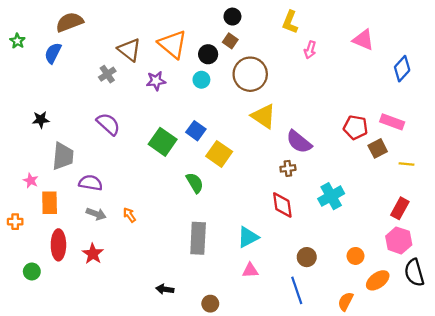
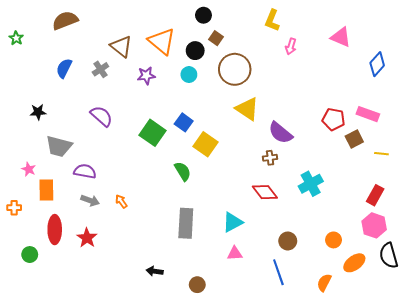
black circle: (232, 17) -> (203, 15), moved
blue semicircle: (53, 53) -> (64, 68), moved
gray trapezoid: (63, 156) -> (59, 146), turned 100
red diamond: (282, 205) -> (265, 192), turned -30

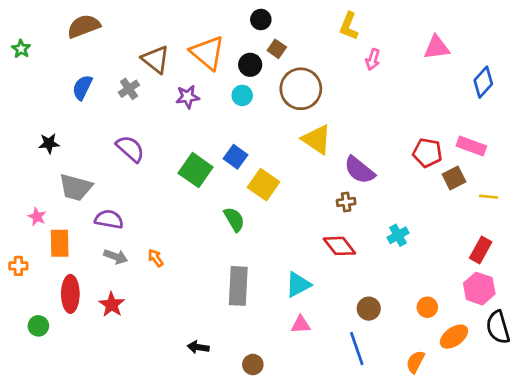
pink triangle: (341, 37) -> (437, 47), turned -30
cyan cross: (311, 184) -> (398, 235), size x0.7

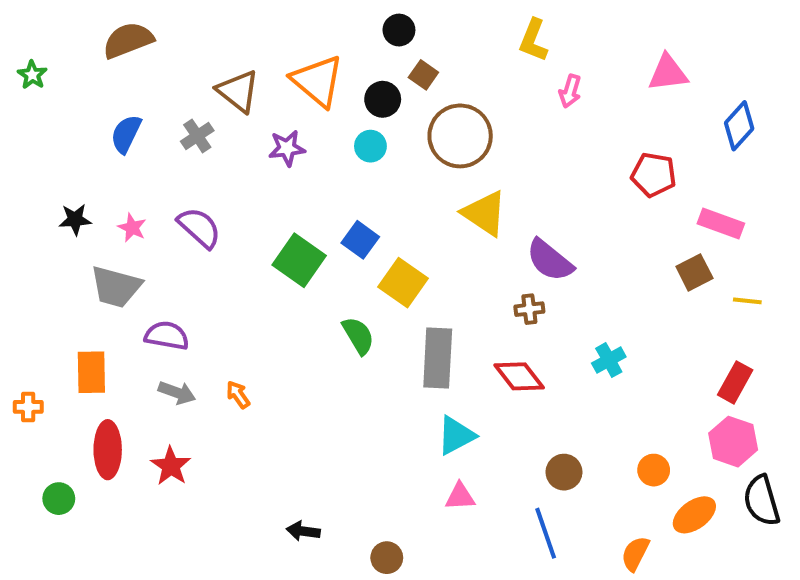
red pentagon: (427, 153) -> (654, 175), moved
pink star: (37, 217) -> (132, 228), moved
gray rectangle: (238, 286) -> (438, 358), moved

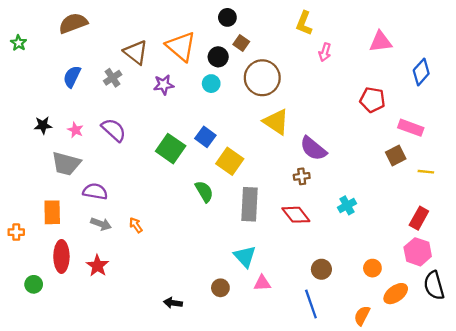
cyan triangle: (456, 435) -> (245, 256), moved, turned -45
brown circle: (387, 558) -> (220, 288), moved

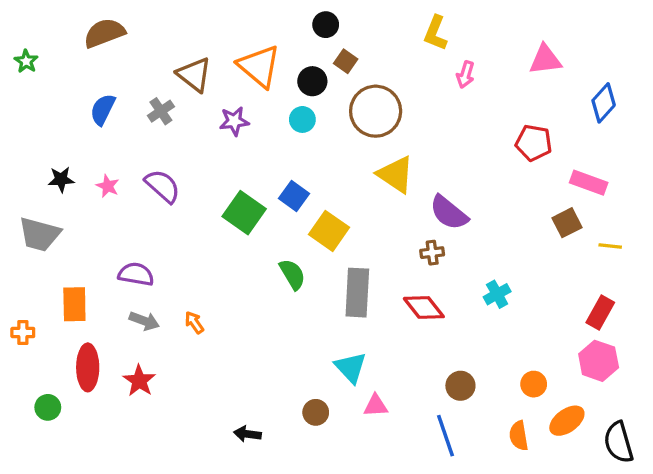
gray trapezoid: (66, 164) -> (39, 234), moved
black semicircle: (434, 285) -> (619, 442), moved
orange semicircle: (362, 316) -> (519, 436), moved, turned -36

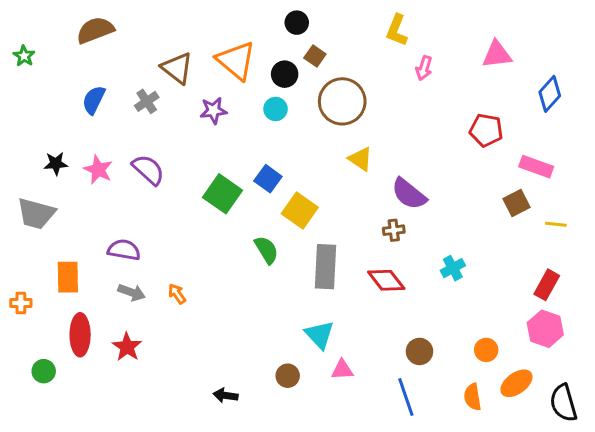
yellow triangle: (396, 174) -> (360, 159), size x0.7
pink star: (108, 186) -> (98, 170), size x1.4

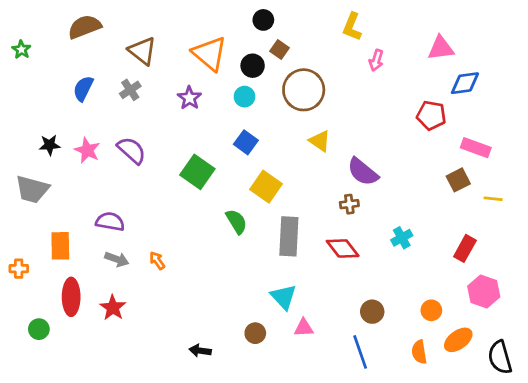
brown triangle: (177, 68) -> (142, 51), moved
blue diamond: (550, 94) -> (465, 83), moved, turned 40
purple star: (213, 110) -> (189, 98), turned -30
blue square: (268, 179) -> (246, 142), moved
red rectangle: (547, 285) -> (465, 248), moved

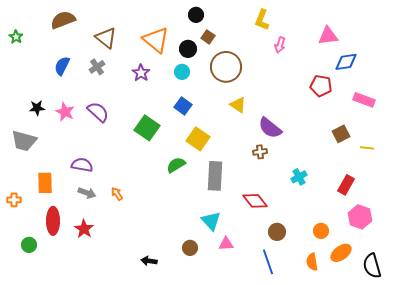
pink rectangle: (476, 148) -> (364, 100), moved
green semicircle: (236, 222) -> (176, 165), turned -90
red diamond: (343, 248) -> (255, 201), moved

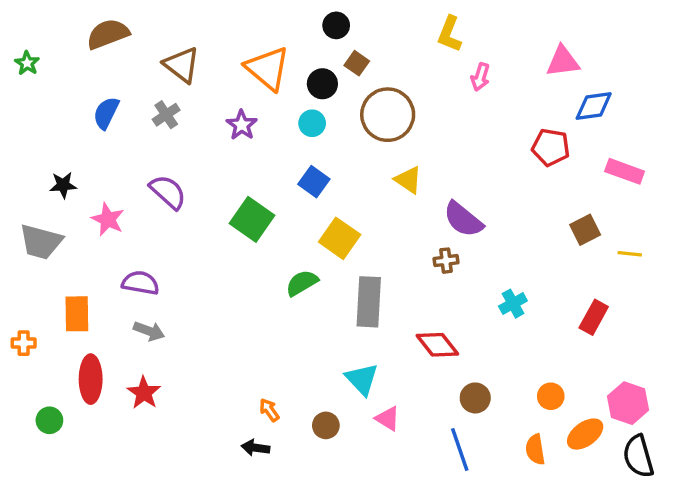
pink star: (65, 112) -> (108, 219), moved
orange arrow: (117, 194) -> (269, 410), moved
pink hexagon: (360, 217) -> (628, 403), moved
pink triangle: (226, 244) -> (388, 419), turned 35

